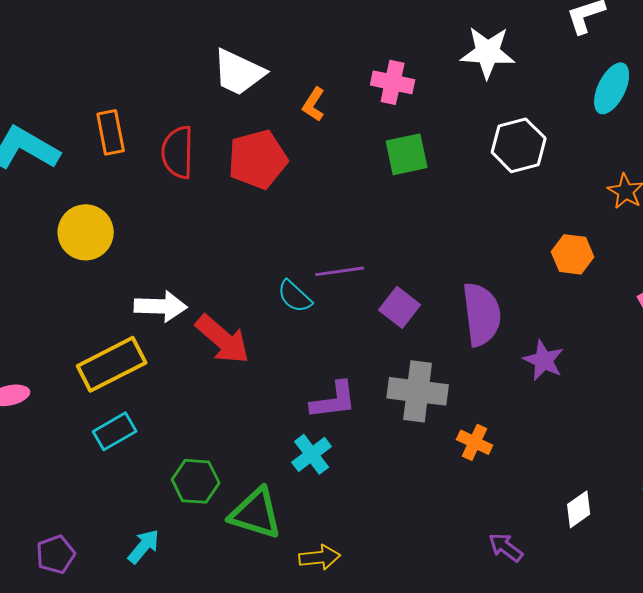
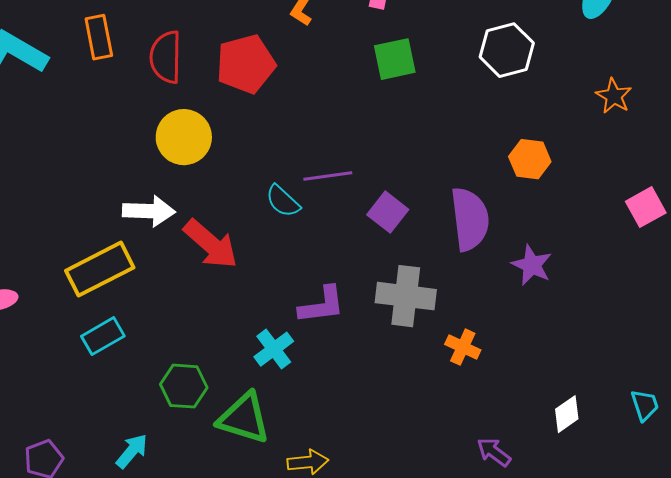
yellow circle: (86, 232) -> (184, 137), moved
orange hexagon: (573, 254) -> (530, 159), moved
cyan cross: (312, 454) -> (274, 349), moved

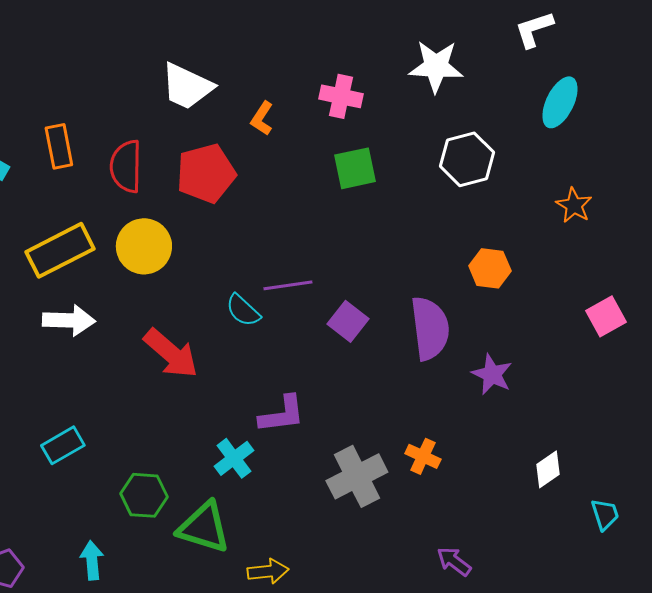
white arrow: (149, 211) -> (69, 320), moved
yellow rectangle: (100, 269) -> (60, 250), moved
gray cross: (406, 296) -> (357, 476), moved, turned -34
white diamond: (567, 414) -> (548, 469), moved
cyan arrow: (132, 451) -> (92, 560), turned -45

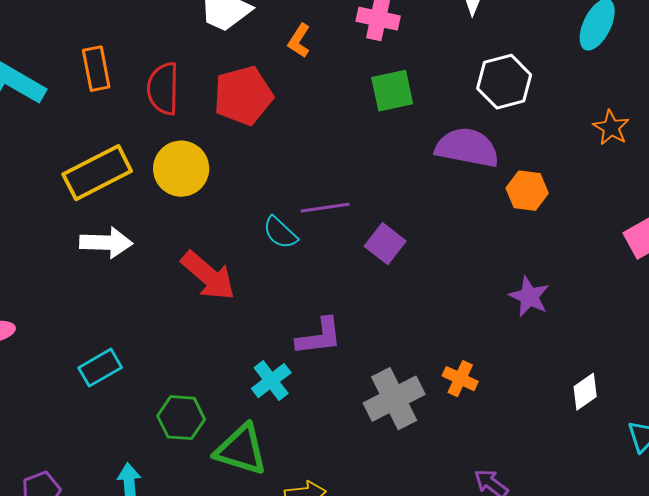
purple semicircle: (430, 328) -> (467, 148), moved, turned -72

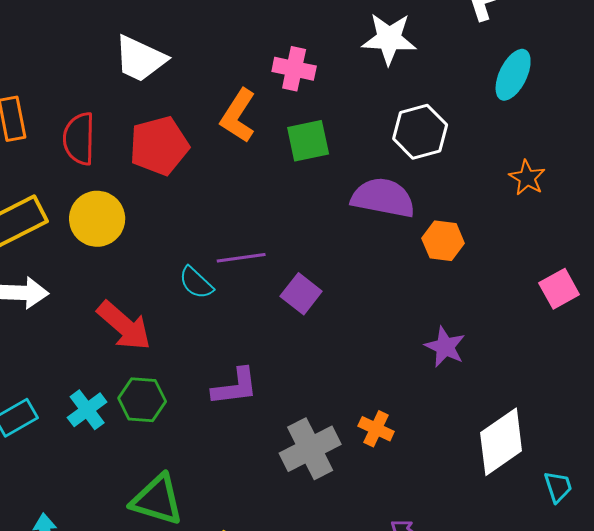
orange L-shape: (299, 41) -> (238, 116), moved, size x1.6
cyan cross: (271, 381) -> (87, 410), moved
white diamond: (585, 392) -> (501, 442), size x1.8
green hexagon: (181, 418) -> (142, 400), moved

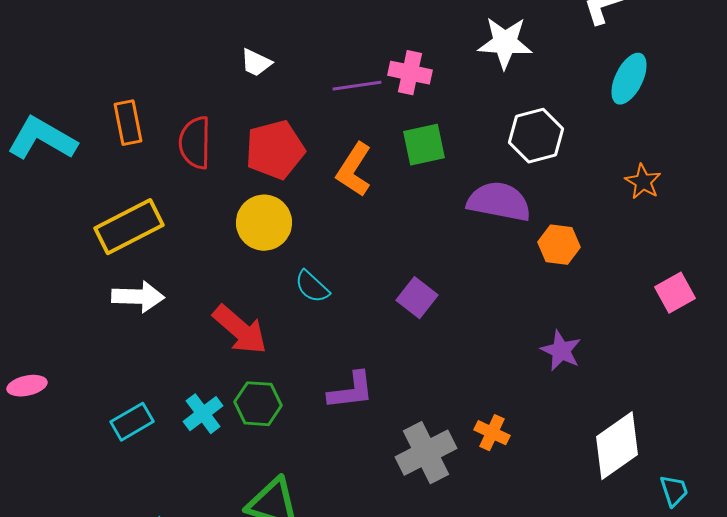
white trapezoid: (140, 59) -> (256, 63), size x0.6
orange L-shape: (238, 116) -> (354, 170), moved
yellow circle: (97, 219) -> (264, 223), moved
purple line: (241, 258) -> (357, 86), moved

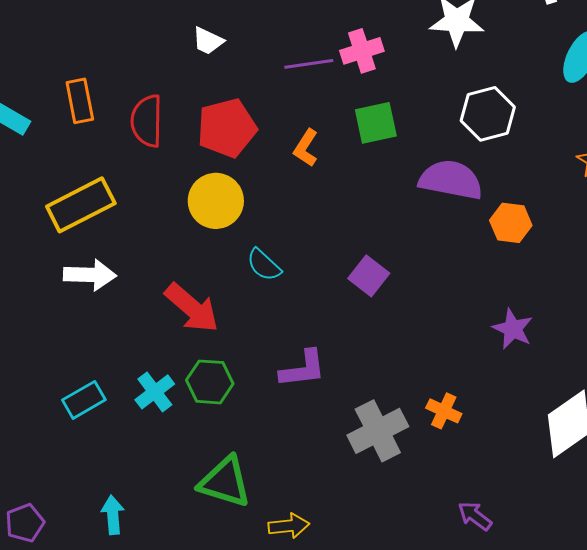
pink cross: (410, 73) -> (362, 51), turned -30
orange L-shape: (354, 170) -> (306, 148), size x0.7

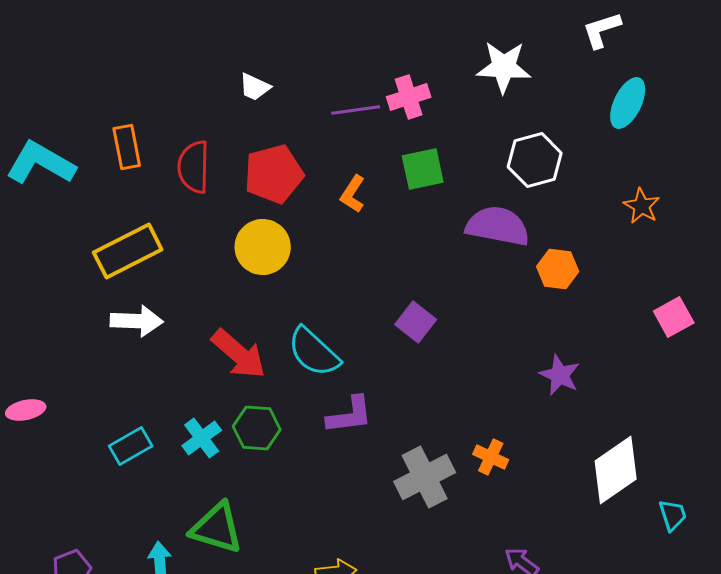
cyan semicircle: (264, 265) -> (314, 352), moved, size x1.5
green triangle: (225, 482) -> (217, 528), moved

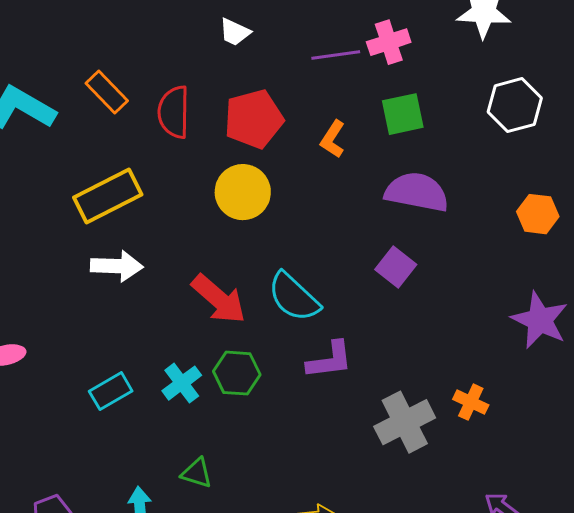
orange rectangle: (127, 147) -> (107, 92), turned -33
purple semicircle: (498, 226) -> (417, 192), moved
purple star: (560, 375) -> (540, 320), size x1.4
green triangle: (217, 528) -> (197, 473), size x0.6

